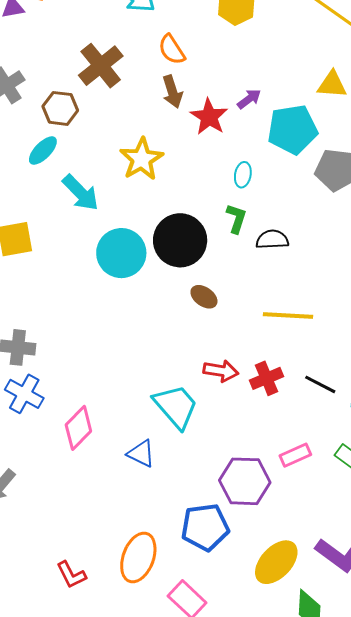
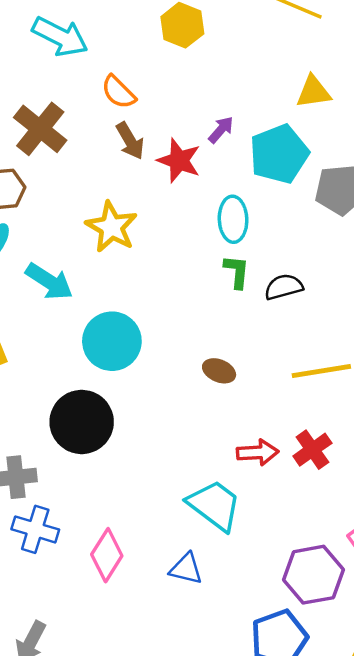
cyan ellipse: (243, 175) -> (233, 219), size x1.5
black circle: (180, 240) -> (82, 422), moved

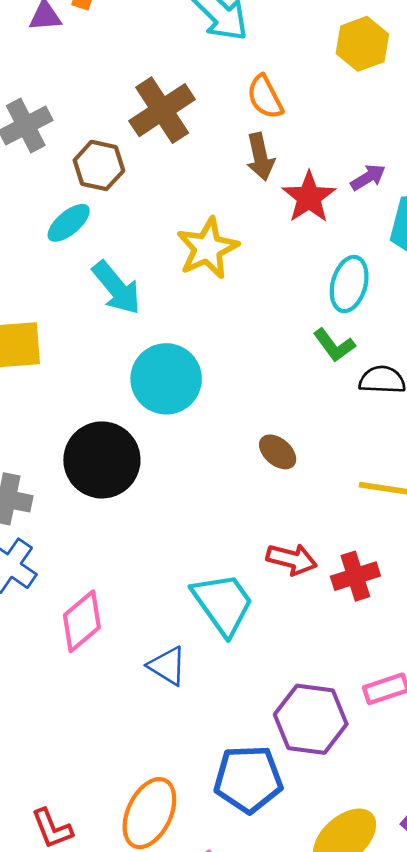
green L-shape: (237, 272) -> (334, 345), turned 120

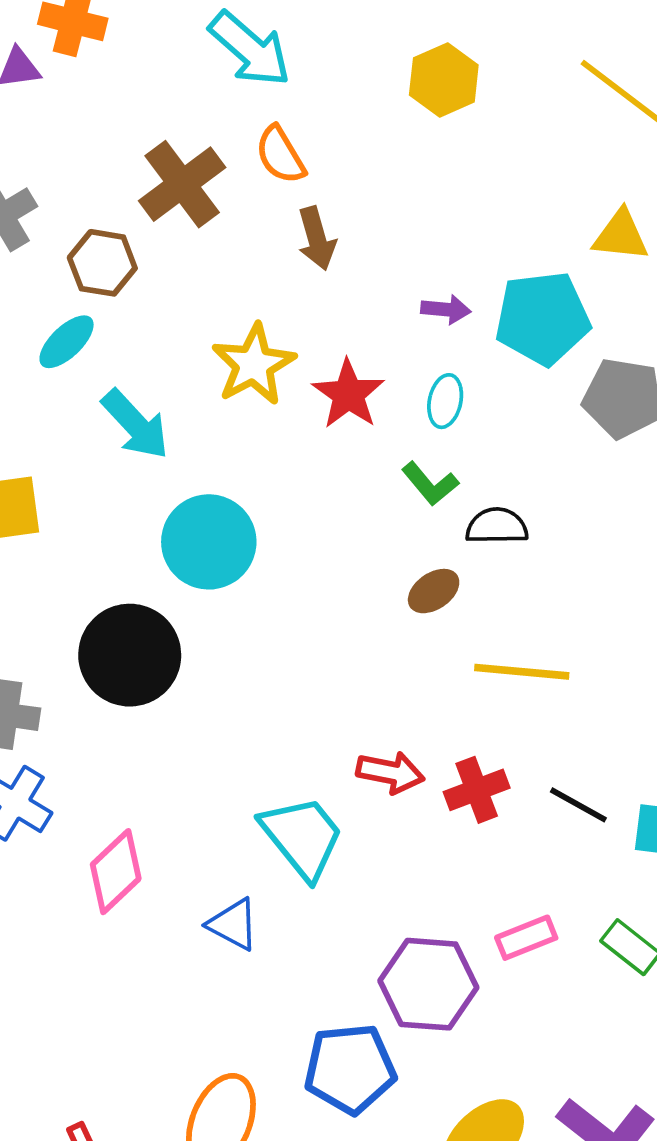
orange semicircle: (265, 97) -> (280, 155), moved
purple arrow: (368, 177) -> (446, 309), moved, turned 40
red star: (309, 197) -> (348, 394), moved
cyan ellipse: (349, 284) -> (445, 401), size x0.7
brown ellipse: (278, 452) -> (434, 591), moved, turned -72

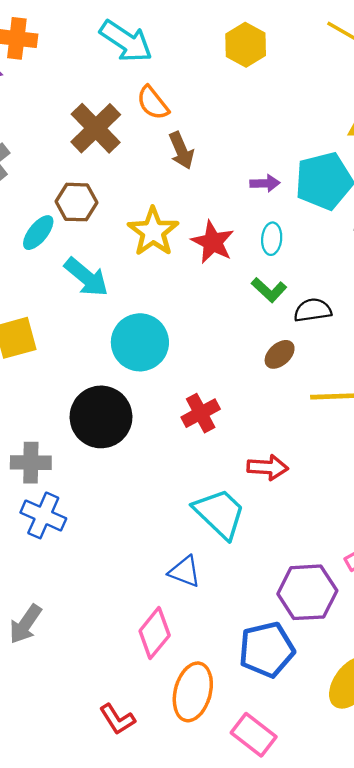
brown hexagon: (102, 263) -> (77, 202), moved
red cross: (477, 790) -> (201, 413), moved
pink diamond: (116, 872) -> (155, 633), moved

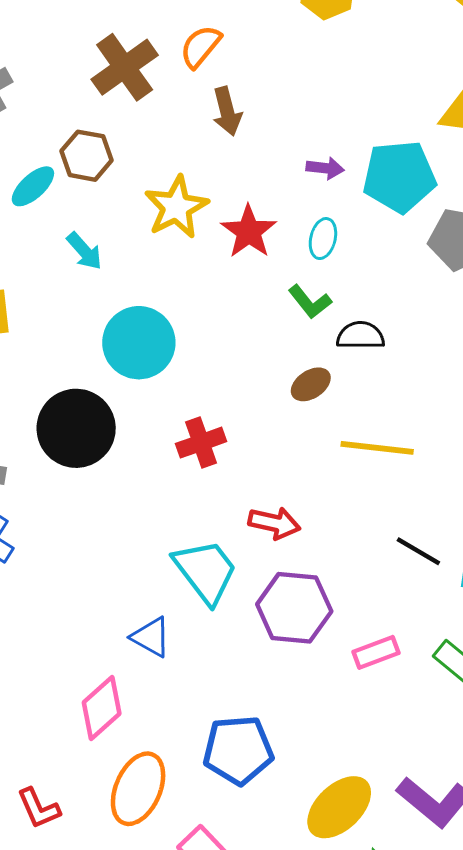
orange semicircle: (153, 103) -> (201, 46), turned 69
cyan arrow: (86, 277) -> (84, 251), size x0.7
purple hexagon: (307, 592) -> (294, 608), moved

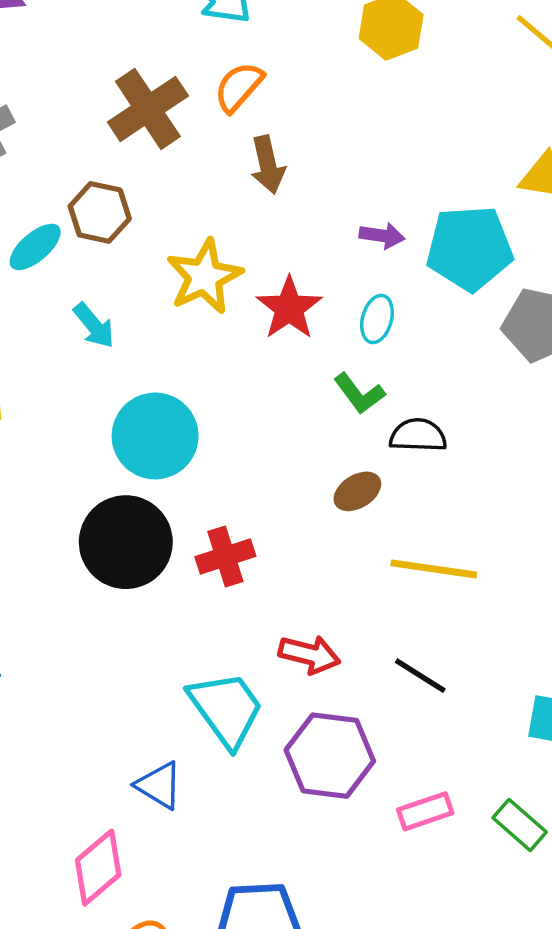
black circle: (76, 428) -> (126, 542), moved
black line: (418, 551) -> (420, 676), moved

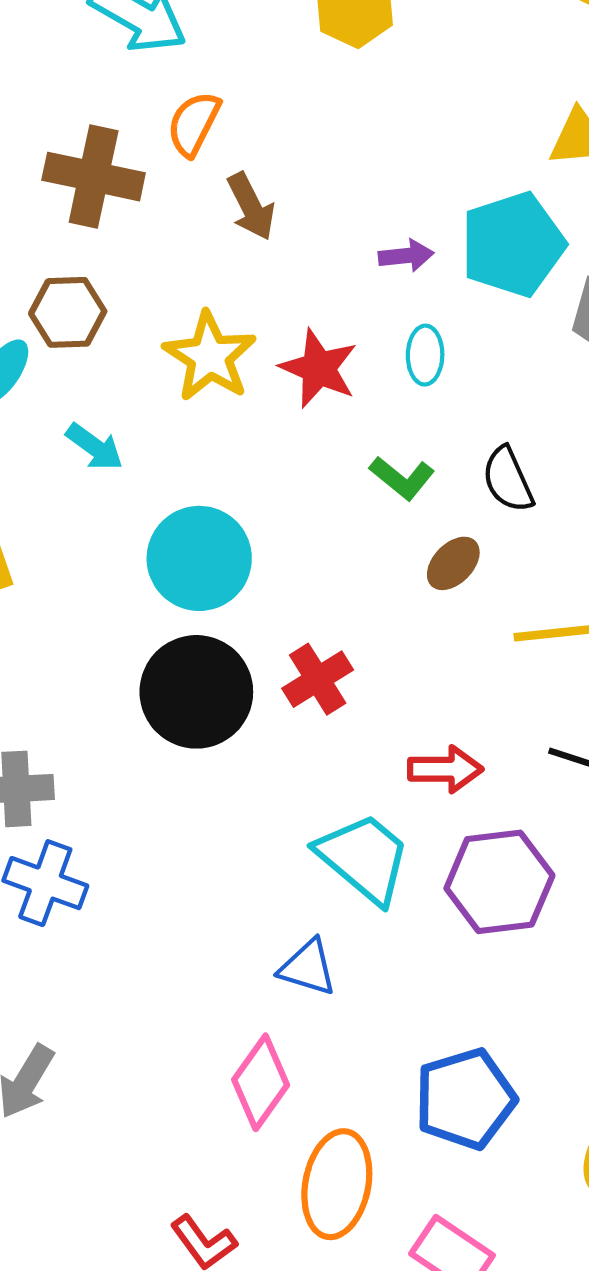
brown cross: (148, 109) -> (94, 177), turned -30
green L-shape: (359, 394) -> (402, 478), moved
black semicircle: (418, 435) -> (508, 479), turned -102

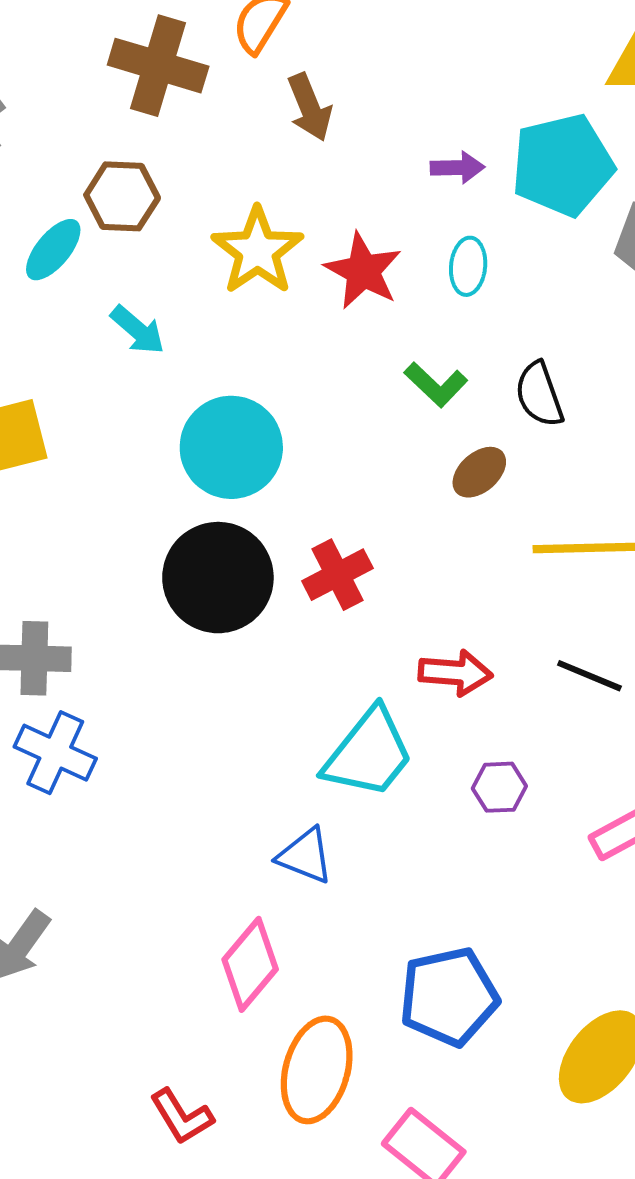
cyan trapezoid: (364, 858) -> (369, 753), turned 84
purple hexagon: (499, 882) -> (499, 787), size x0.5

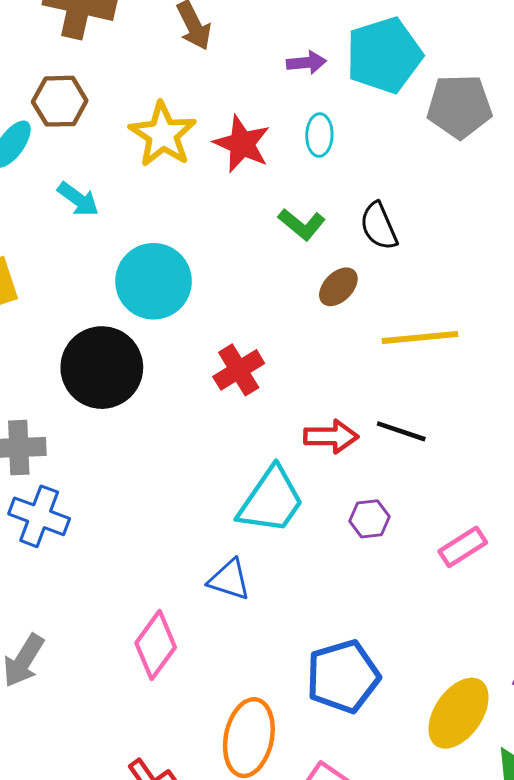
black circle: (218, 578) -> (102, 368), moved
black line: (589, 676) -> (401, 431), moved
pink diamond: (250, 964) -> (156, 645), moved

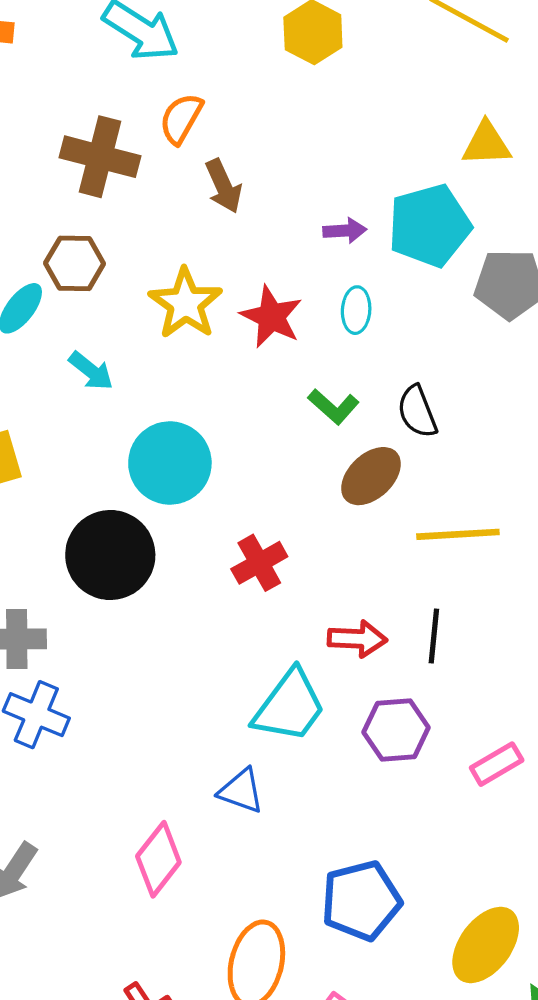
brown ellipse: (338, 287) -> (371, 476), size x1.4
black line: (401, 431) -> (434, 636), turned 75
purple hexagon: (369, 519) -> (396, 730), size x1.5

